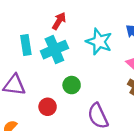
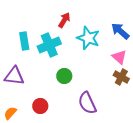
red arrow: (59, 21) -> (64, 20), moved
red circle: (48, 107) -> (40, 106), moved

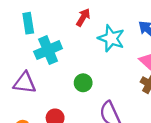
cyan rectangle: (24, 41) -> (28, 23), moved
cyan cross: (49, 45) -> (48, 50), moved

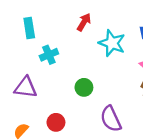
cyan cross: (48, 50) -> (49, 55), size x0.7

